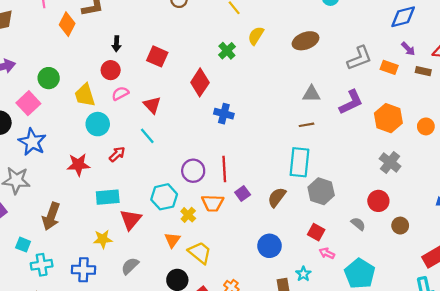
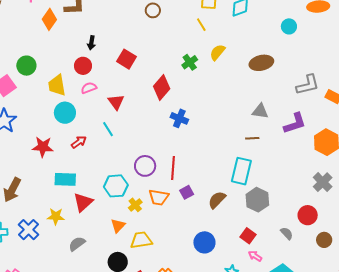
yellow trapezoid: (200, 253) -> (141, 240), turned -55
blue cross: (84, 270) -> (28, 230), moved, turned 35

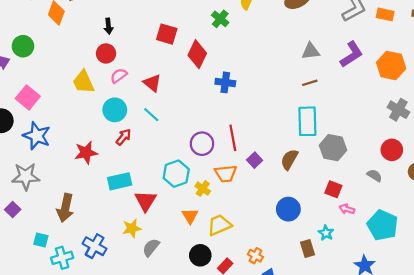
red square: (126, 59) -> (167, 34), moved
green circle: (26, 66) -> (23, 46), moved
cyan circle: (65, 113) -> (115, 110), moved
yellow star: (56, 216) -> (132, 228), moved

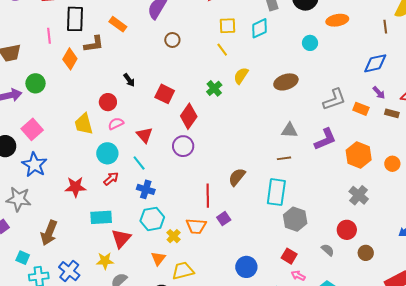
black arrow: (108, 26) -> (129, 80), moved, turned -40
blue cross: (225, 82) -> (146, 189), moved
purple circle: (202, 144) -> (183, 146), moved
brown semicircle: (289, 159) -> (237, 177), moved

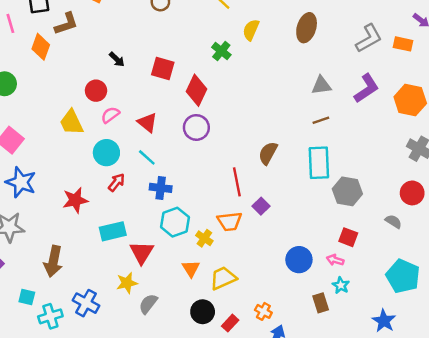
brown ellipse: (286, 82) -> (307, 28), turned -45
pink arrow: (298, 276) -> (335, 260), moved

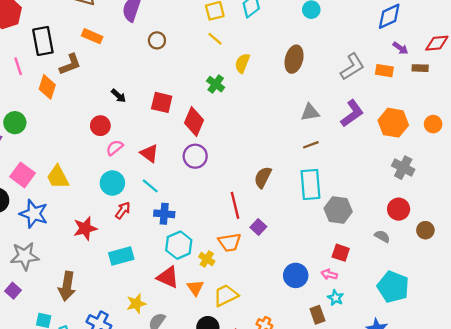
yellow trapezoid: (72, 122) -> (58, 177), moved
red triangle: (142, 252) -> (168, 277), moved, turned -35

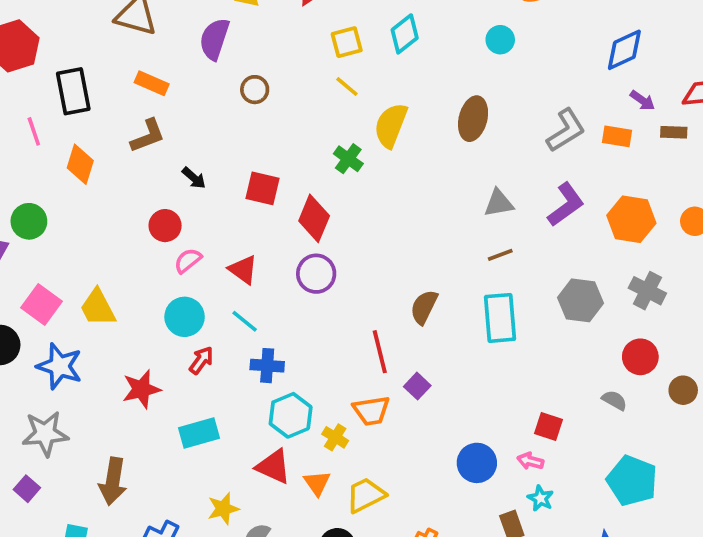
yellow semicircle: (242, 63) -> (391, 125), size x1.4
brown L-shape: (70, 64) -> (148, 136), moved
gray hexagon: (338, 210) -> (580, 300), moved

